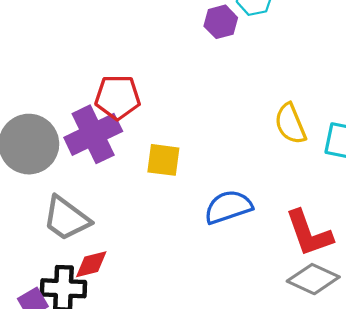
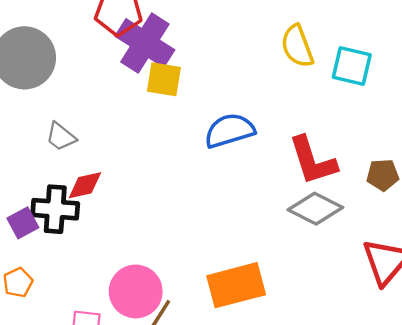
purple cross: (93, 134) -> (145, 43), moved, turned -34
gray trapezoid: (66, 218) -> (61, 137), size x0.6

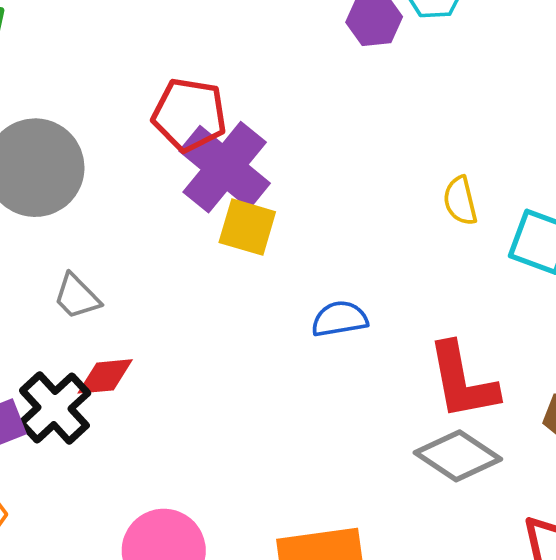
yellow semicircle: (297, 46) -> (460, 201), size x0.7
blue semicircle: (230, 131) -> (340, 319), size x0.7
black cross: (55, 209) -> (54, 408), turned 36

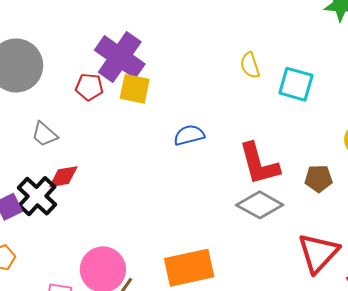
red pentagon: (189, 115) -> (89, 87), moved, size x0.7

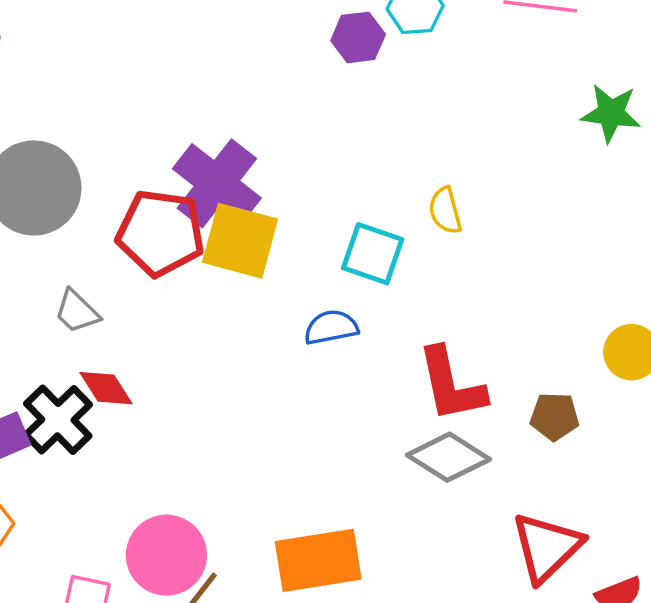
cyan square: (296, 84) -> (373, 254), moved
red pentagon: (89, 87) -> (160, 233), size x1.8
yellow square: (135, 89) -> (240, 241), size x1.4
red diamond: (63, 177) -> (106, 388), turned 64

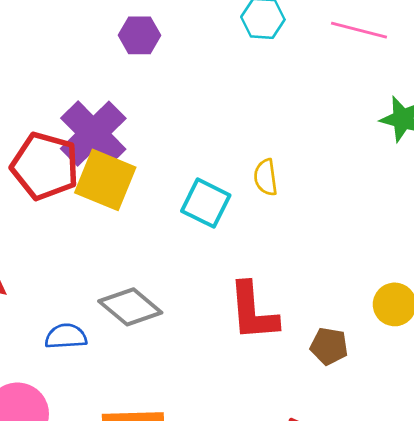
purple hexagon: (358, 37) -> (139, 35), moved
blue semicircle: (331, 327) -> (66, 336), moved
gray diamond: (448, 457) -> (130, 307), moved

